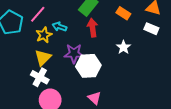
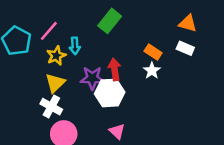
orange rectangle: (123, 13) -> (153, 52), moved
cyan arrow: (59, 27) -> (75, 46), turned -112
red arrow: (92, 28) -> (115, 69), moved

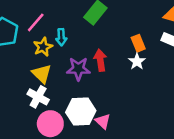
orange rectangle: (153, 52) -> (138, 43), turned 35
yellow triangle: (55, 83) -> (42, 74), turned -30
white hexagon: (110, 93) -> (81, 112), moved

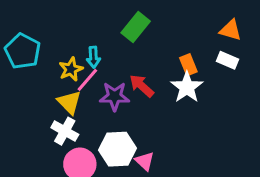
pink line: (36, 22) -> (87, 80), moved
red arrow: (100, 60) -> (142, 86), turned -40
white star: (137, 61) -> (187, 87), size x1.5

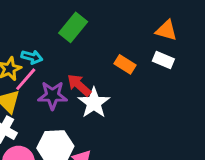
cyan arrow: (93, 57) -> (32, 57), turned -72
orange rectangle: (188, 65) -> (125, 64), turned -36
white star: (187, 87) -> (94, 103), moved

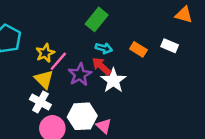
orange triangle: (166, 30) -> (184, 15), moved
cyan arrow: (32, 57) -> (104, 48), moved
purple star: (52, 95) -> (80, 74), turned -30

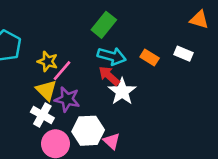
cyan arrow: (104, 48) -> (112, 56), size x1.5
yellow star: (45, 53) -> (48, 61), turned -30
purple star: (80, 74) -> (67, 99), moved, turned -30

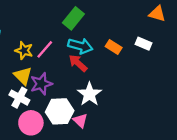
pink line: (62, 71) -> (45, 49), moved
white star: (122, 91) -> (89, 94), moved
purple star: (67, 99) -> (41, 84), turned -30

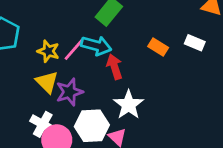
cyan arrow: (80, 46) -> (96, 46), moved
red arrow: (78, 63) -> (114, 67), turned 30
white cross: (19, 98) -> (43, 124), moved

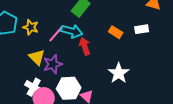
white rectangle: (195, 43) -> (142, 29), turned -32
yellow star: (48, 51) -> (31, 27), moved
white star: (129, 105) -> (119, 73), moved

